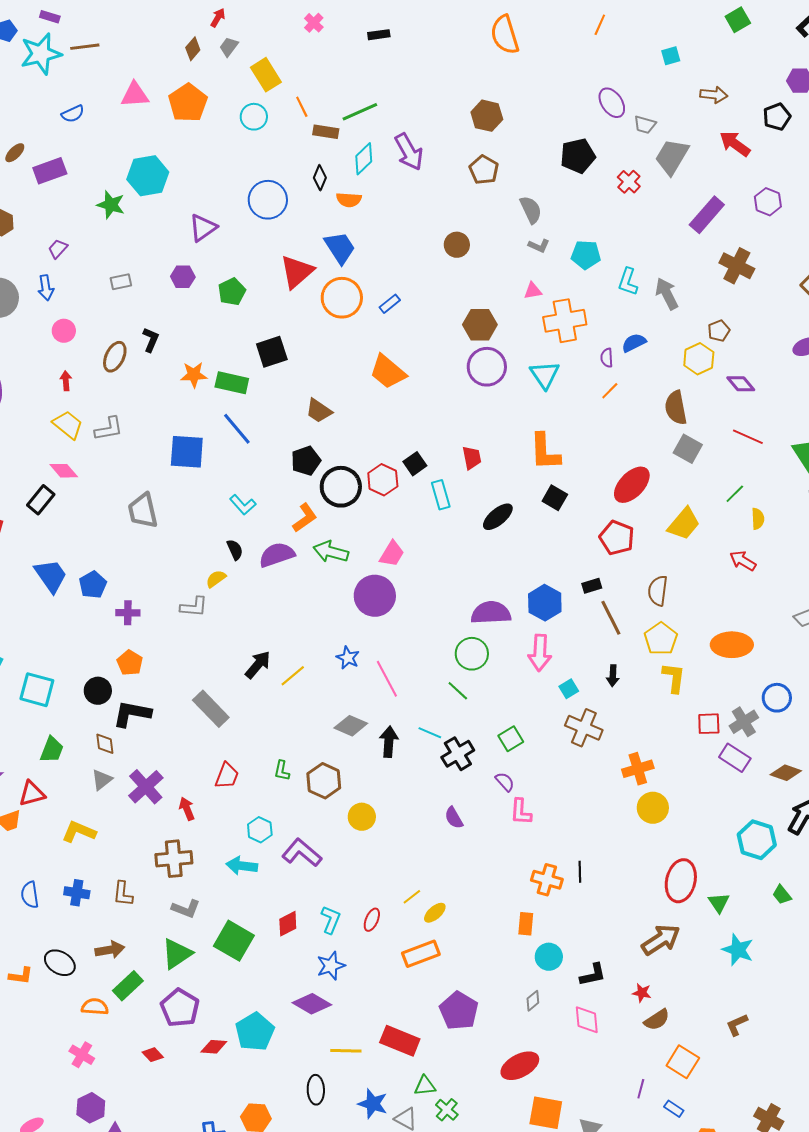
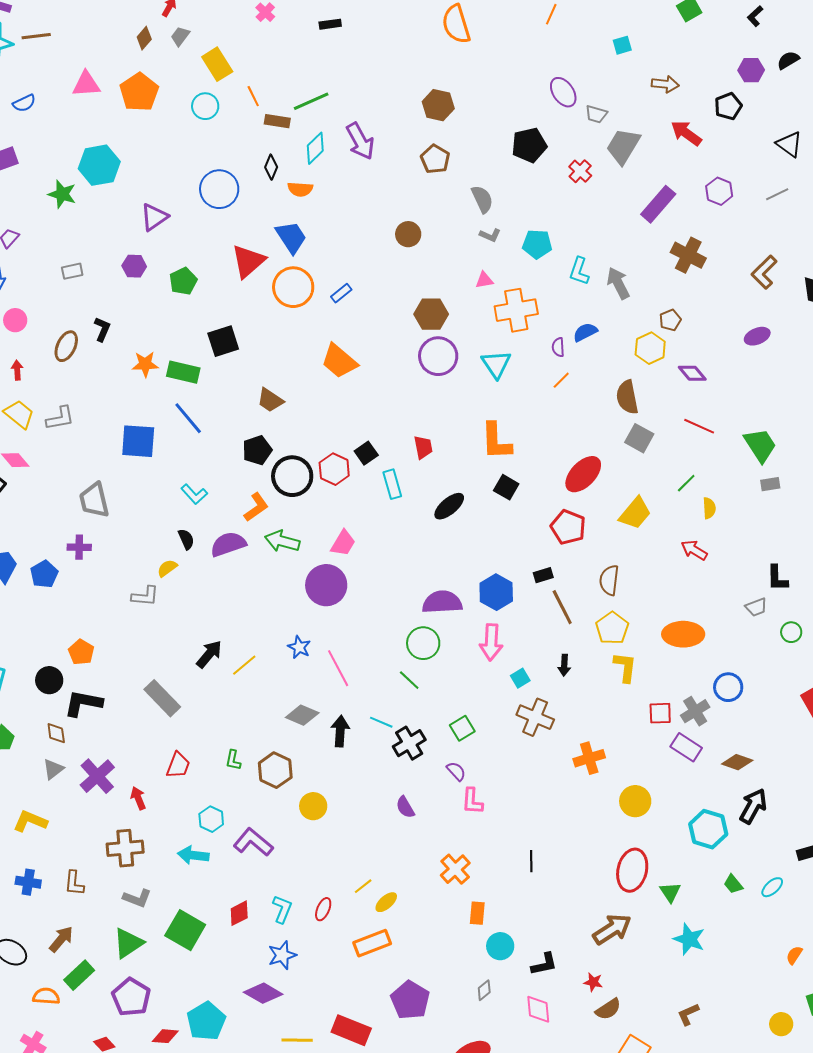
purple cross: (128, 613) -> (79, 547), moved
yellow circle: (653, 808) -> (635, 801), moved
orange cross: (547, 880) -> (455, 869), moved, turned 32
brown arrow: (110, 950) -> (61, 939), turned -40

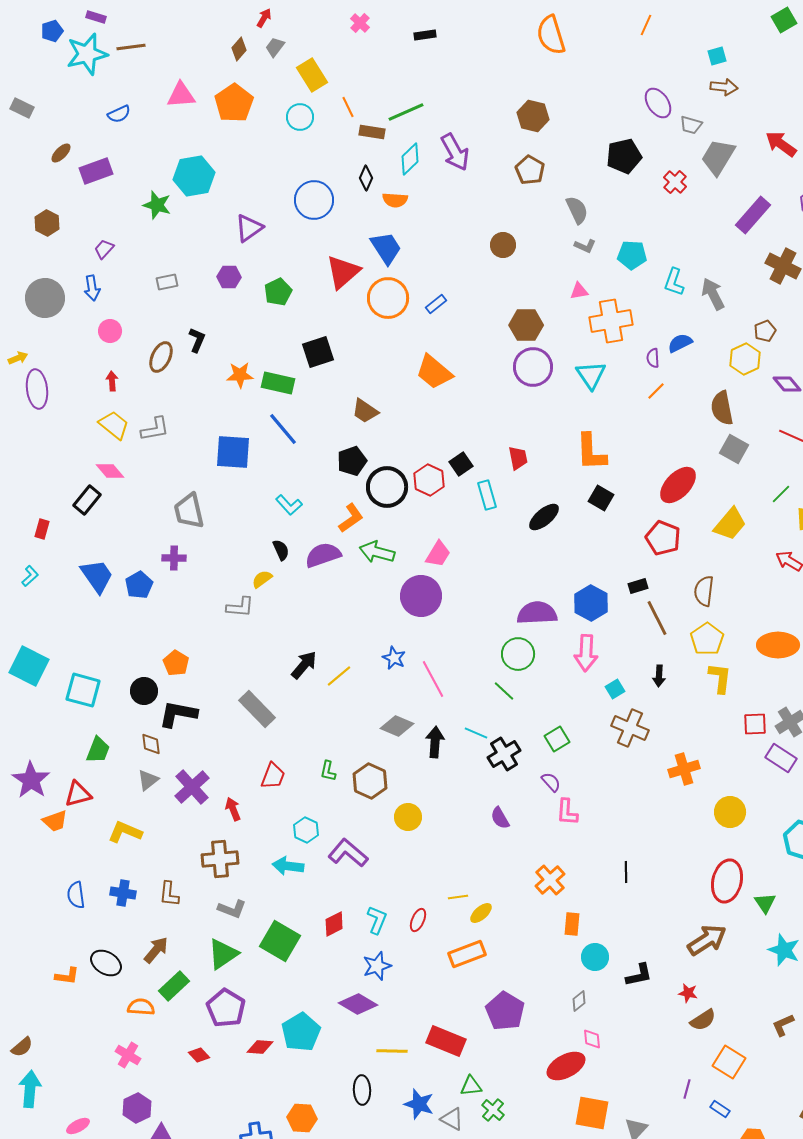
brown arrow: (665, 84) -> (724, 87), moved
yellow line: (363, 886) -> (458, 897), turned 30
pink diamond: (538, 1009) -> (592, 1039), moved, size x0.7

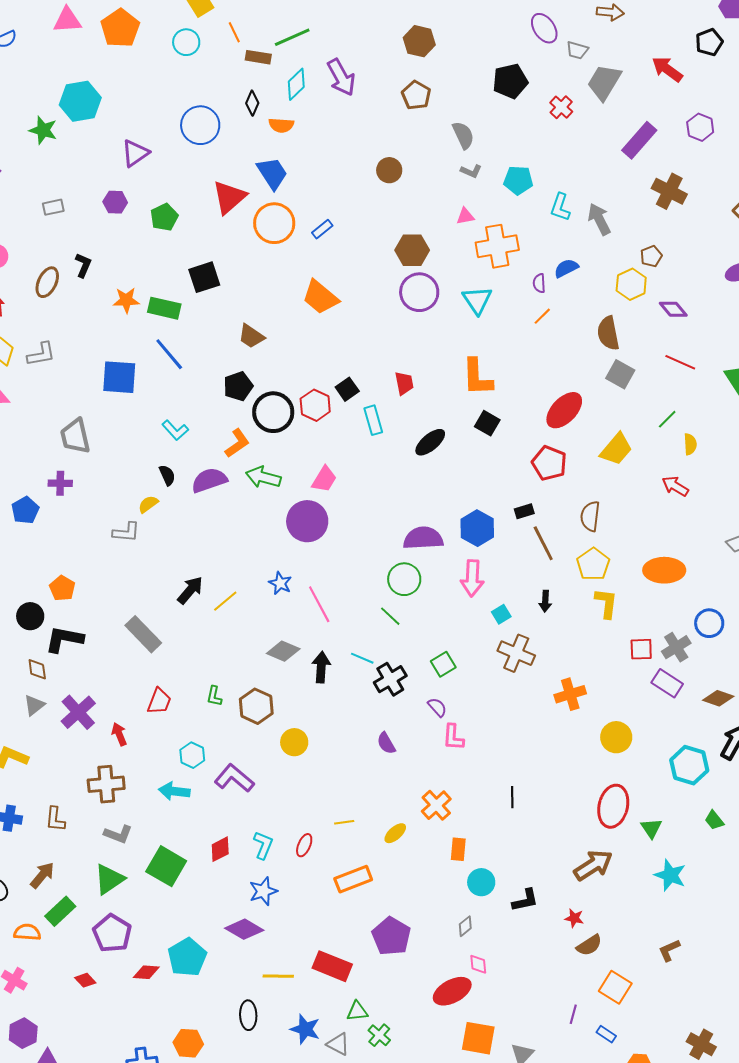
yellow ellipse: (481, 913) -> (395, 833), moved

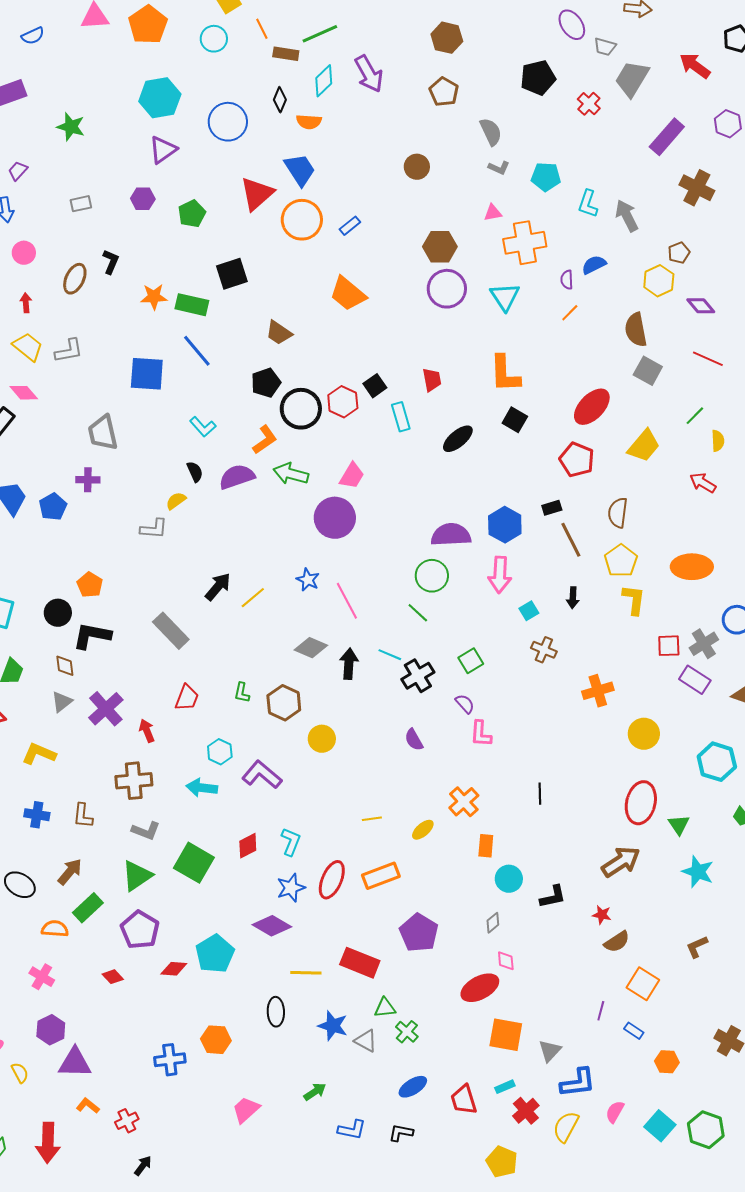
cyan hexagon: (80, 101) -> (160, 98), moved
brown cross: (516, 653) -> (544, 650), size x0.7
red ellipse: (304, 845) -> (332, 880), moved, size x1.6

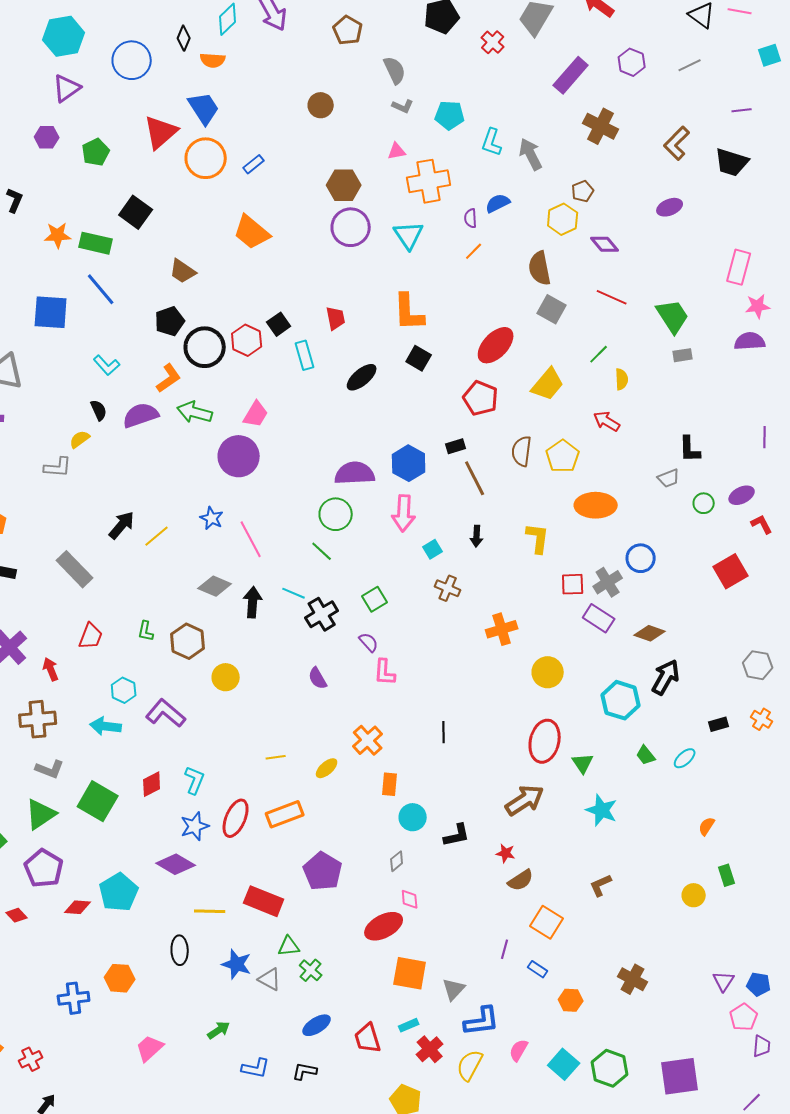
black square: (232, 274) -> (136, 212), turned -36
yellow pentagon: (621, 561) -> (563, 456), moved

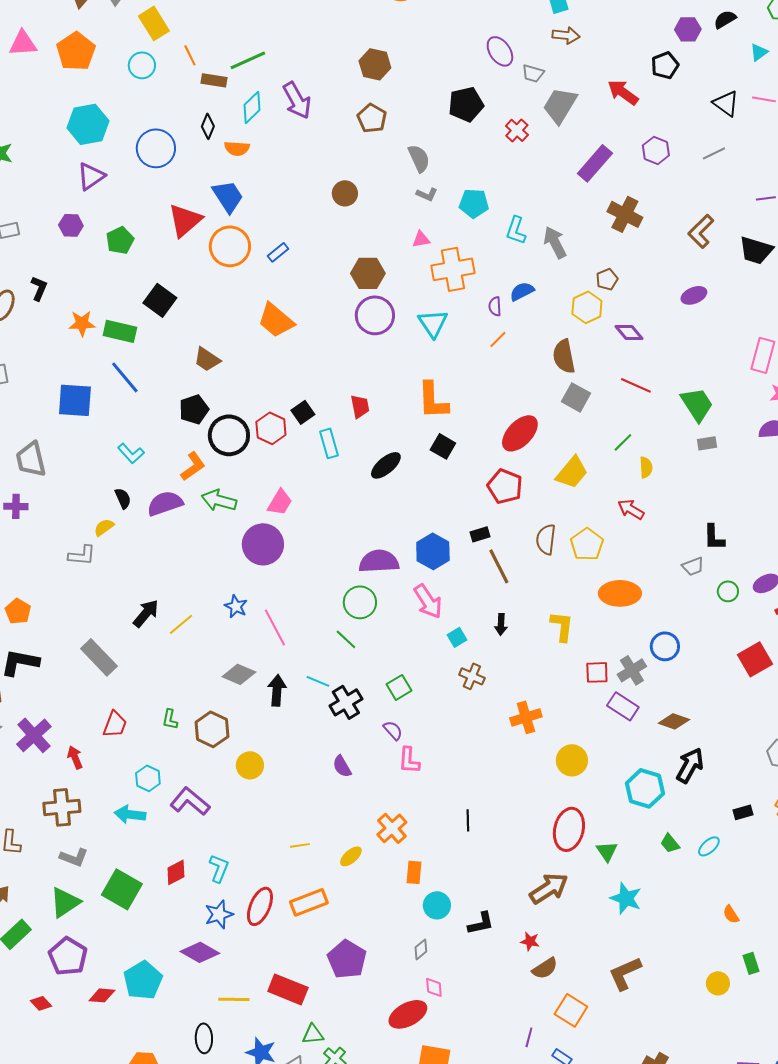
pink arrow: (404, 513) -> (428, 601), turned -36
orange semicircle: (707, 826) -> (731, 914), turned -66
brown L-shape: (601, 885) -> (625, 973), size x1.5

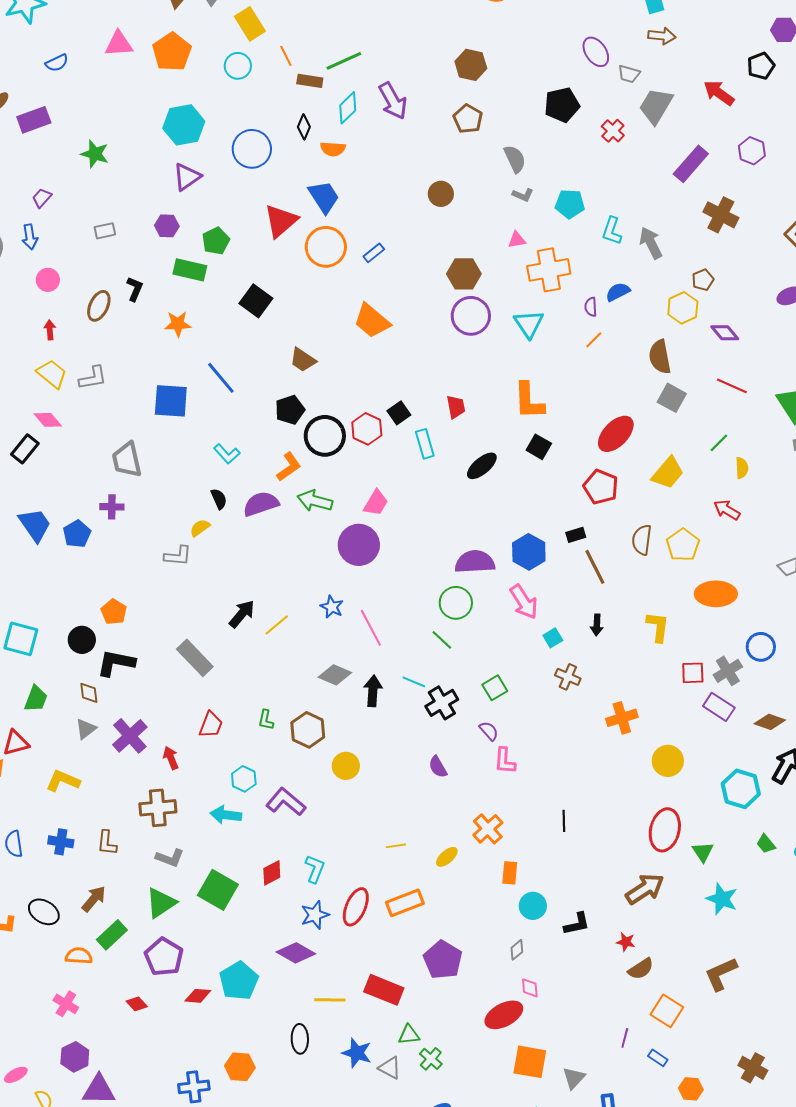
green rectangle: (120, 331) -> (190, 270), moved

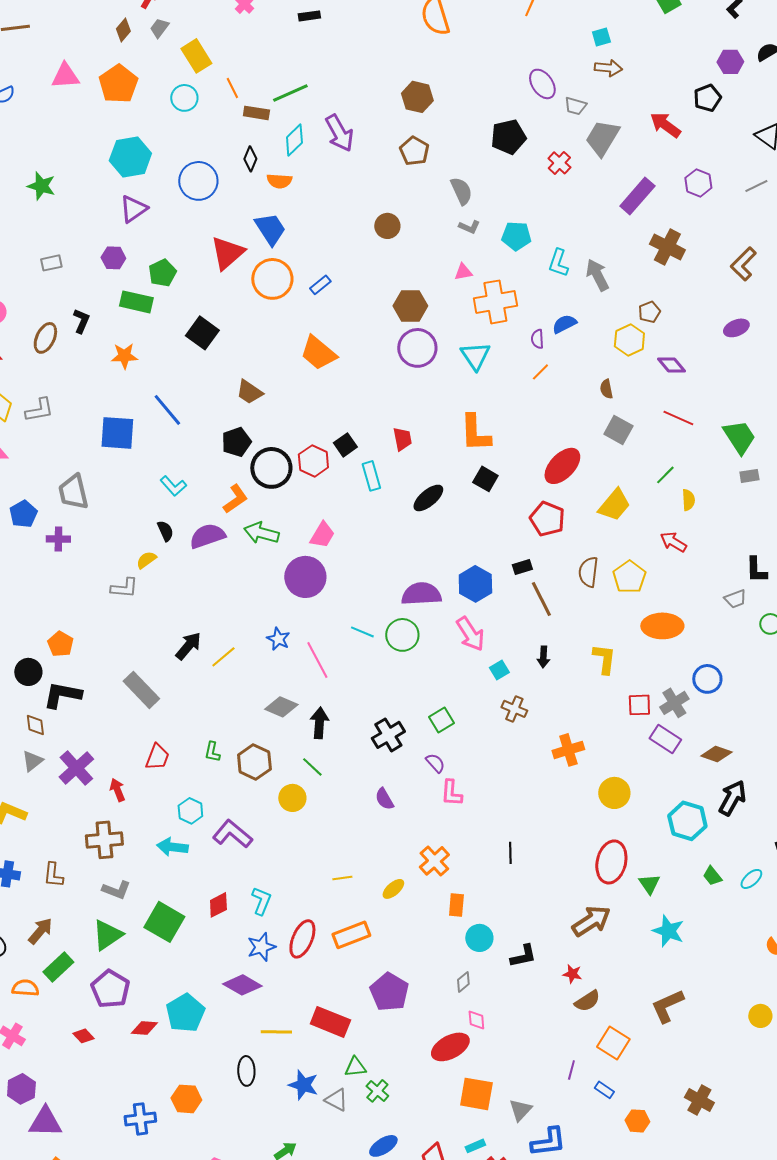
brown semicircle: (660, 357) -> (606, 389), size x0.6
blue pentagon: (77, 534) -> (23, 514), moved
green line: (442, 640) -> (312, 767), moved
cyan line: (414, 682) -> (362, 632), moved

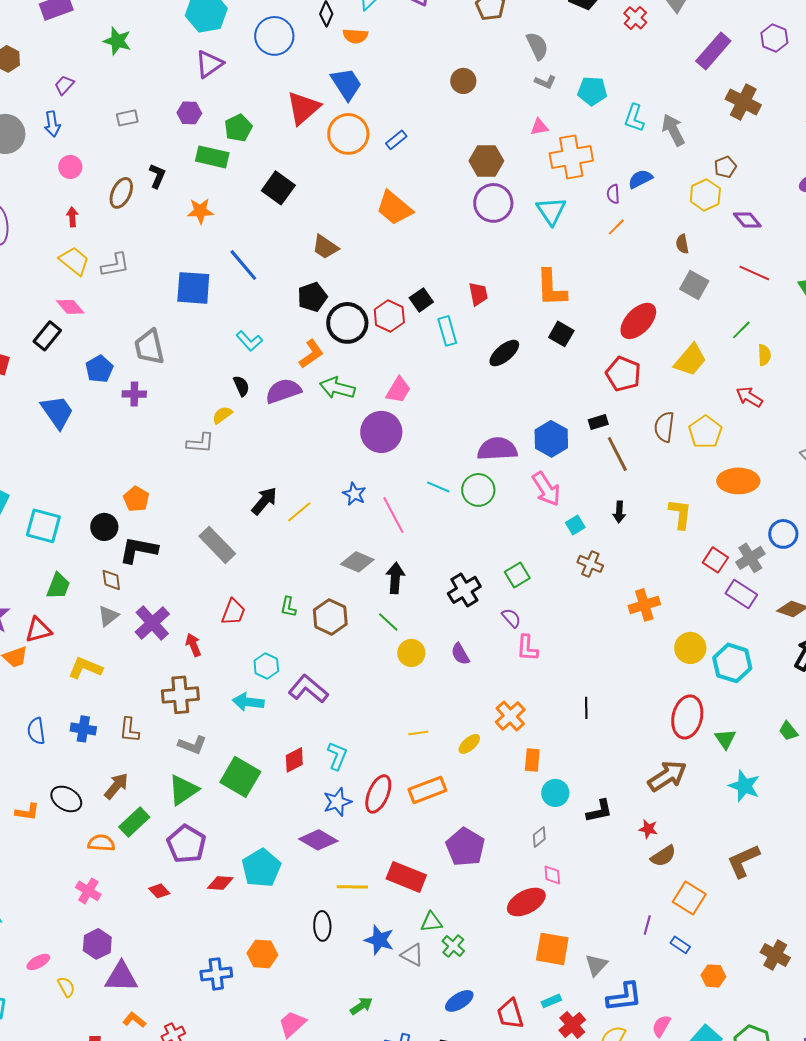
red square: (639, 705) -> (715, 560), turned 35
yellow circle: (292, 798) -> (411, 653), moved
cyan hexagon: (687, 821) -> (732, 663), moved

